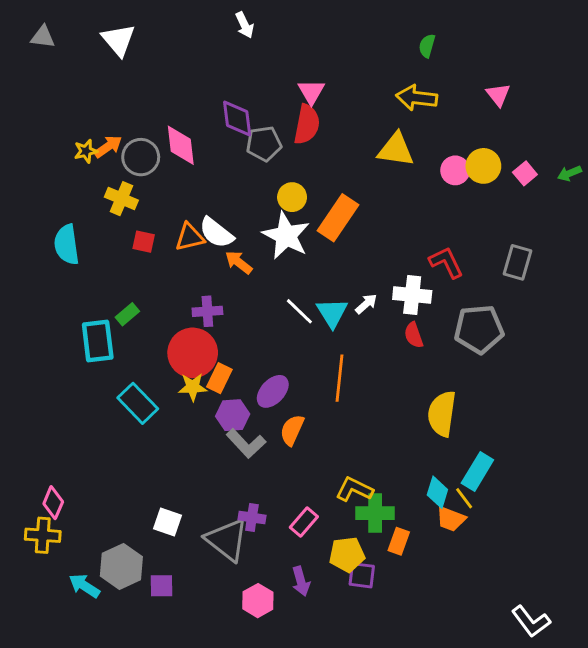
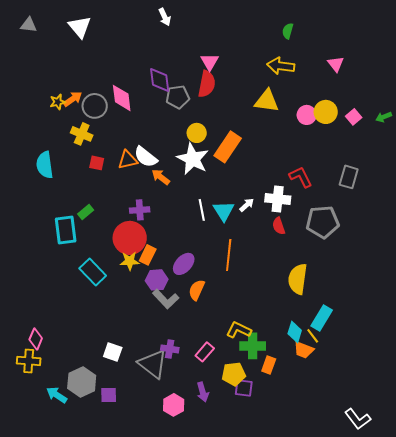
white line: (299, 311) -> (202, 210), turned 35

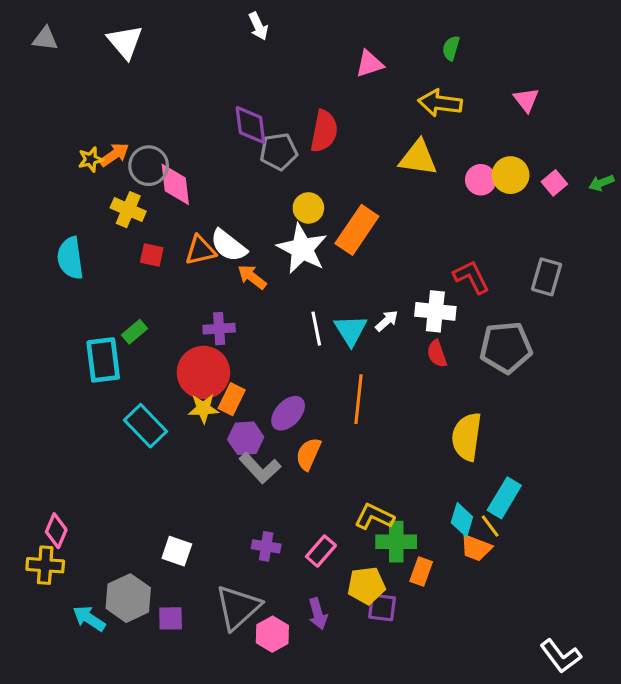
pink triangle: (210, 62) -> (370, 64), moved, turned 42
pink diamond: (122, 98) -> (175, 184), moved
gray triangle: (153, 364) -> (238, 607), moved, turned 40

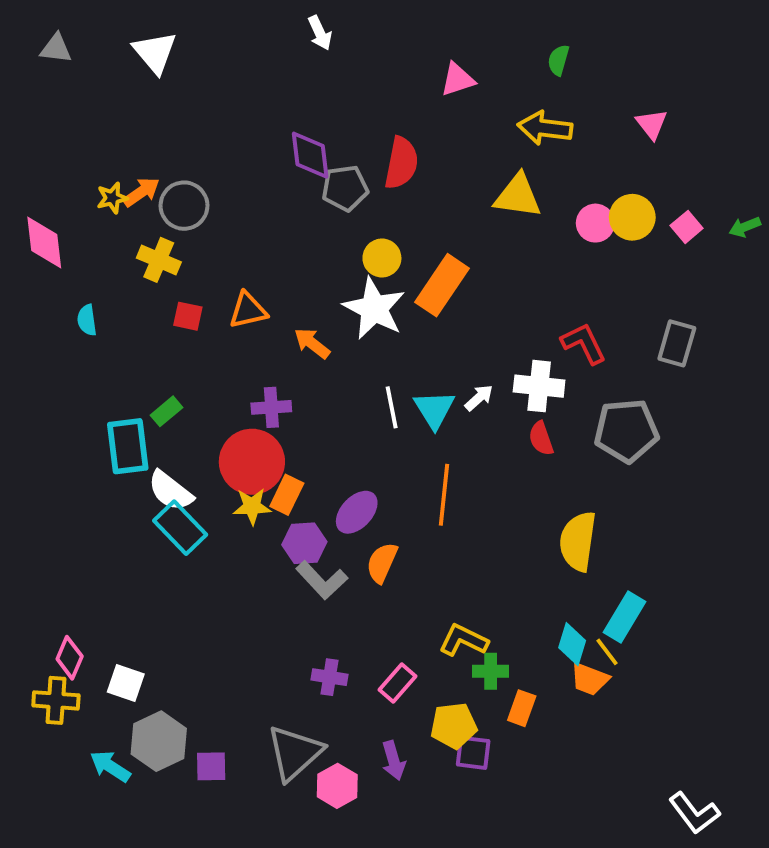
pink diamond: (175, 184) -> (44, 242), moved
white semicircle: (229, 246) -> (170, 491), moved
cyan semicircle: (70, 258) -> (87, 320), size x0.6
green cross: (396, 542) -> (491, 671), size x0.7
white square: (177, 551) -> (126, 683), moved

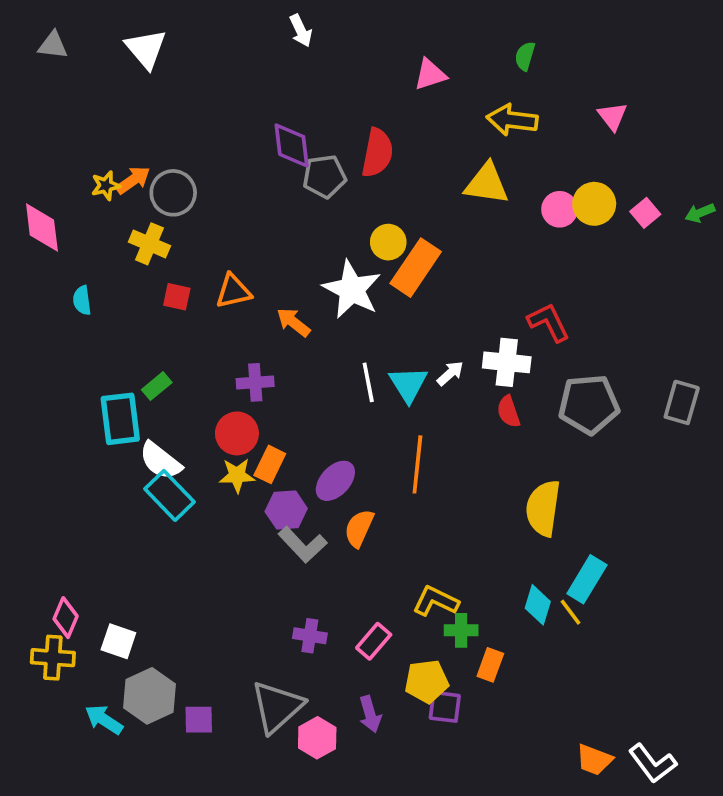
yellow circle: (382, 258) -> (388, 242), moved
gray rectangle: (677, 343) -> (682, 402), moved
red circle: (252, 462) -> (237, 433), size x0.7
orange trapezoid: (590, 679) -> (594, 760), moved

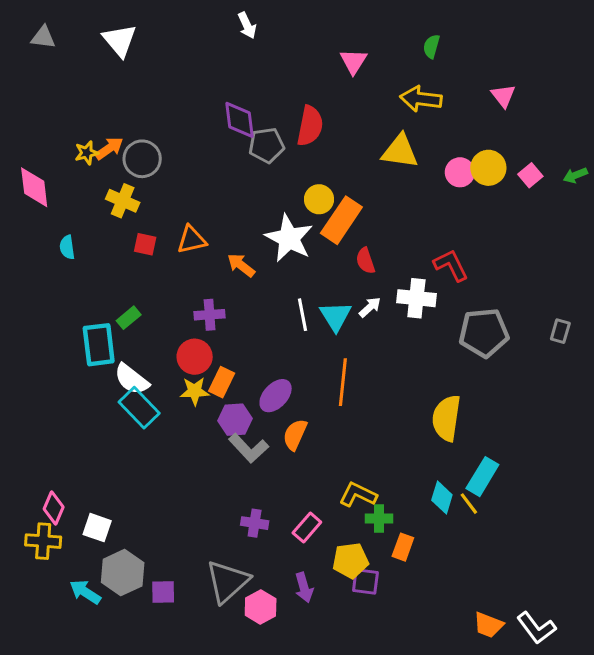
pink triangle: (430, 74) -> (353, 61), turned -40
gray rectangle: (682, 402) -> (560, 331), size x0.7
red semicircle: (509, 412) -> (365, 261), moved

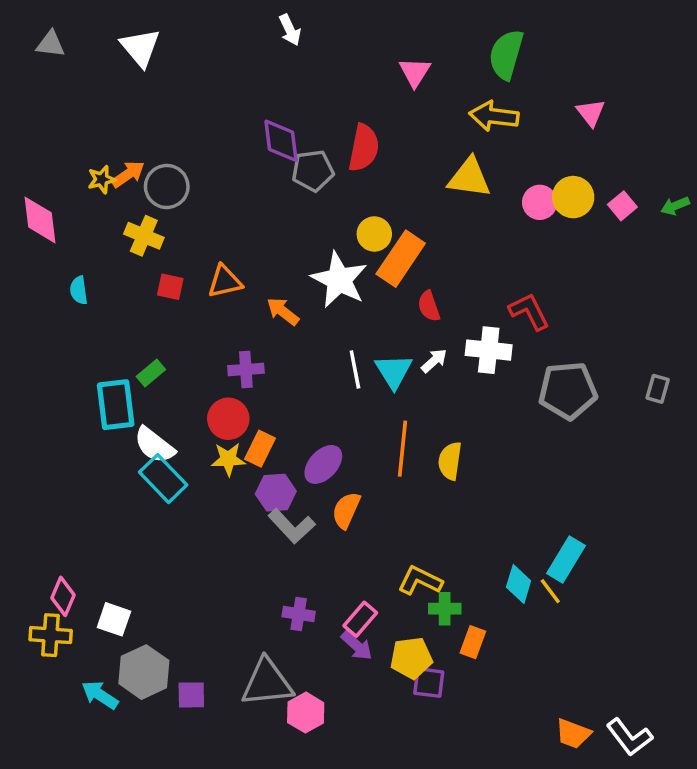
green semicircle: (431, 46) -> (506, 55), size x1.8
yellow semicircle: (446, 418) -> (450, 461), moved, size x0.7
gray triangle: (228, 582) -> (267, 683), turned 36
purple arrow: (304, 588) -> (357, 646), moved, turned -32

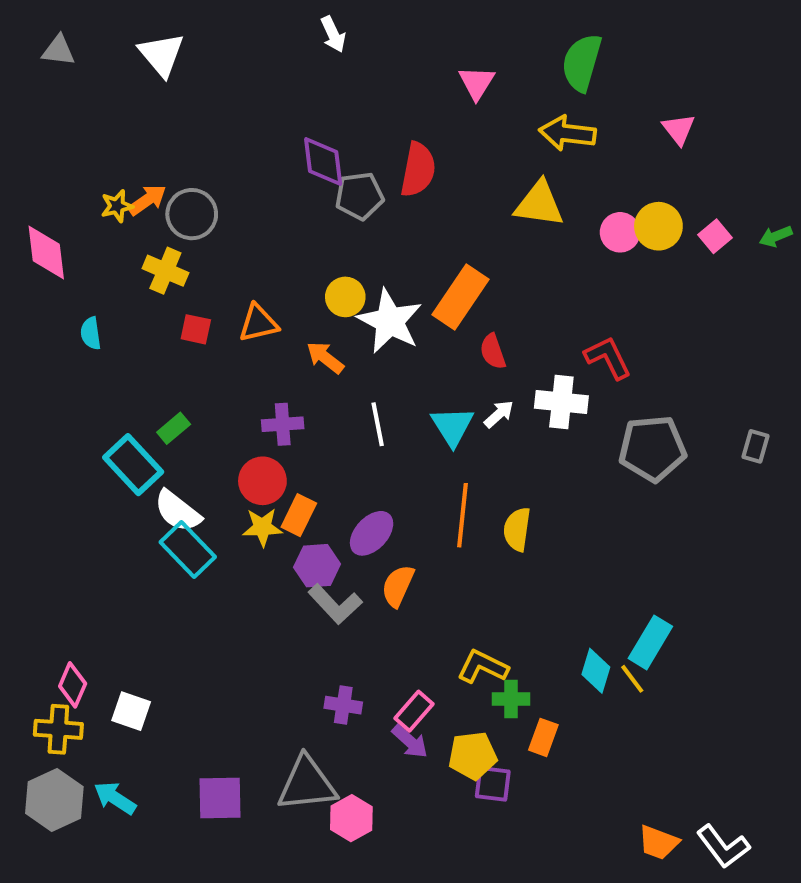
yellow circle: (374, 234) -> (345, 297), moved
white line: (355, 369) -> (378, 424), moved
cyan rectangle: (116, 405) -> (133, 465), turned -36
gray hexagon: (144, 672) -> (54, 800), moved
purple square: (191, 695) -> (220, 798), size x1.4

